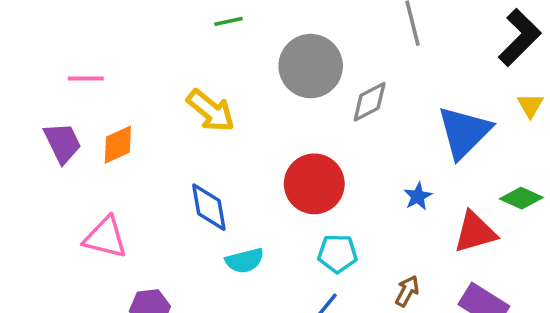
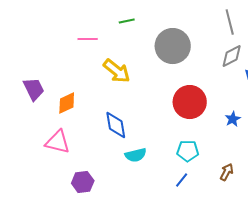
pink line: (86, 79) -> (88, 39), moved
gray diamond: (370, 102) -> (232, 56), moved
orange diamond: (118, 145) -> (67, 103), moved
red circle: (314, 184) -> (190, 102), moved

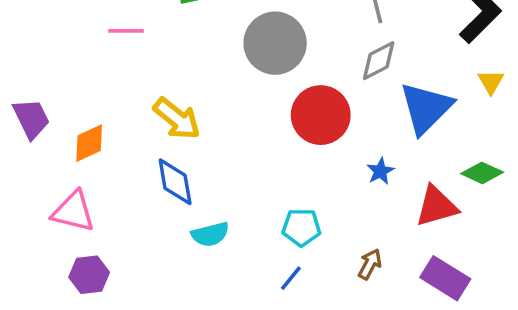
yellow arrow: (117, 71) -> (177, 119), moved
red circle: (190, 102) -> (321, 115), moved
purple hexagon: (83, 182) -> (89, 275), moved

